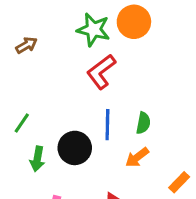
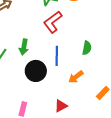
green semicircle: (143, 123) -> (87, 48), moved
green arrow: (37, 159) -> (24, 47), moved

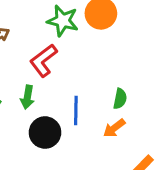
red L-shape: (53, 22) -> (44, 60), moved
orange arrow: (76, 77) -> (114, 128), moved

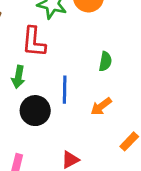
red L-shape: (44, 60) -> (34, 42), turned -48
green semicircle: (120, 99) -> (105, 61), moved

